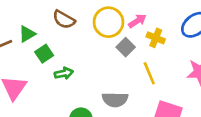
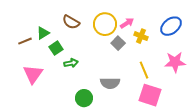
yellow line: (149, 73) -> (144, 70), moved

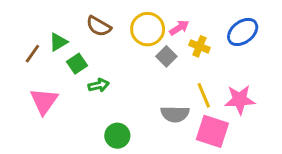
brown line: (25, 41) -> (32, 54), turned -32
pink star: (175, 62) -> (240, 100), moved
gray semicircle: (110, 83) -> (175, 114), moved

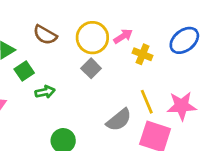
gray square: (166, 56) -> (91, 68), moved
gray semicircle: (175, 114) -> (119, 120), turned -40

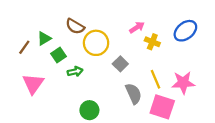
yellow circle: (92, 38) -> (96, 43), moved
gray square: (91, 68) -> (120, 64), moved
gray semicircle: (119, 120) -> (134, 94), turned -75

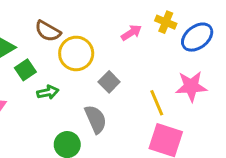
yellow cross: (152, 42) -> (166, 22), moved
pink star: (183, 83) -> (191, 86), moved
gray semicircle: (134, 94) -> (96, 119), moved

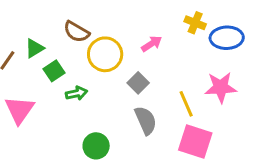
pink arrow: (131, 33) -> (152, 44), moved
blue ellipse: (197, 37) -> (227, 38), turned 36
gray semicircle: (96, 119) -> (146, 120), moved

